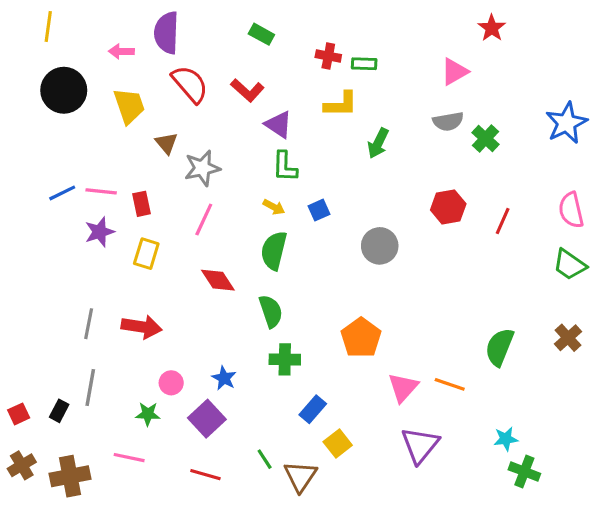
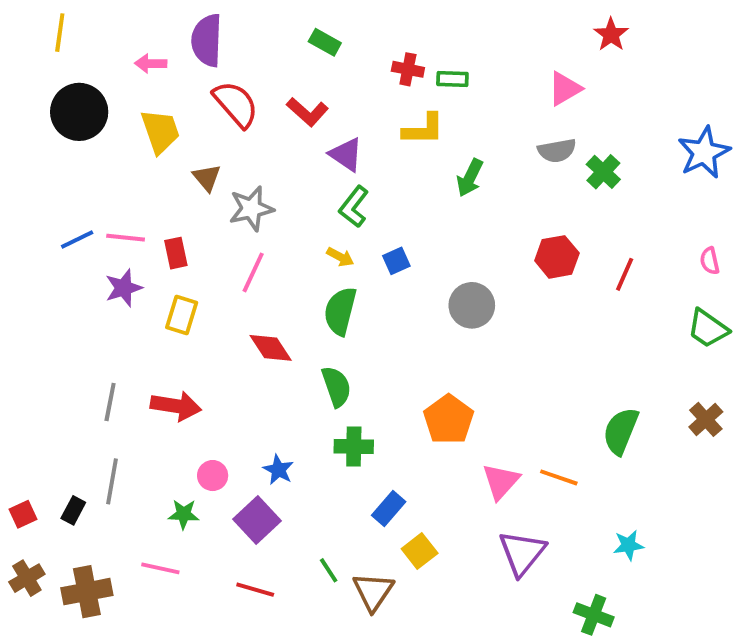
green L-shape: (285, 167) -> (354, 207), turned 36
pink semicircle: (571, 210) -> (710, 261), size x0.6
green cross: (524, 472) -> (594, 615), moved

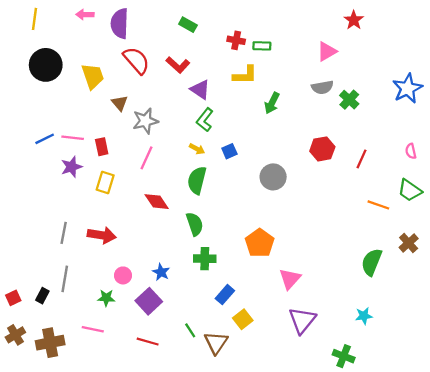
pink arrow: (151, 64) -> (85, 15), moved
green semicircle: (621, 431) -> (372, 262), moved
orange line: (559, 477) -> (378, 205), moved

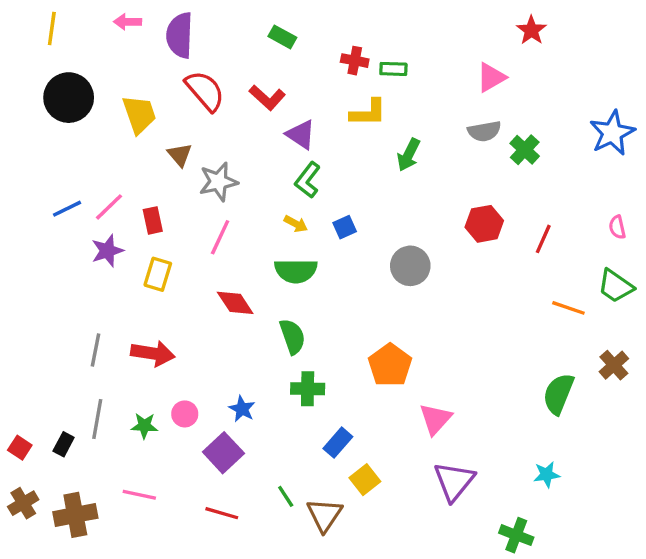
pink line: (73, 138) -> (109, 207), turned -50
green semicircle: (197, 180) -> (296, 271), turned -104
red square: (13, 298) -> (20, 448), turned -32
green star: (106, 298) -> (144, 426), moved

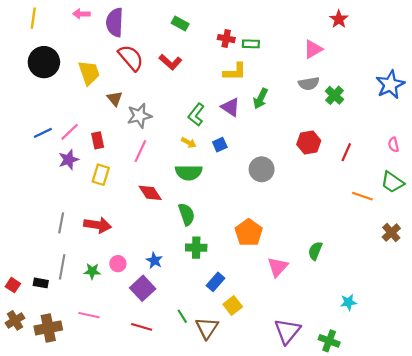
purple triangle: (301, 135) -> (230, 107), moved
green semicircle: (558, 394) -> (315, 251), moved, size x0.7
black rectangle: (64, 444) -> (41, 283), turned 72
purple triangle: (454, 481) -> (287, 331), moved

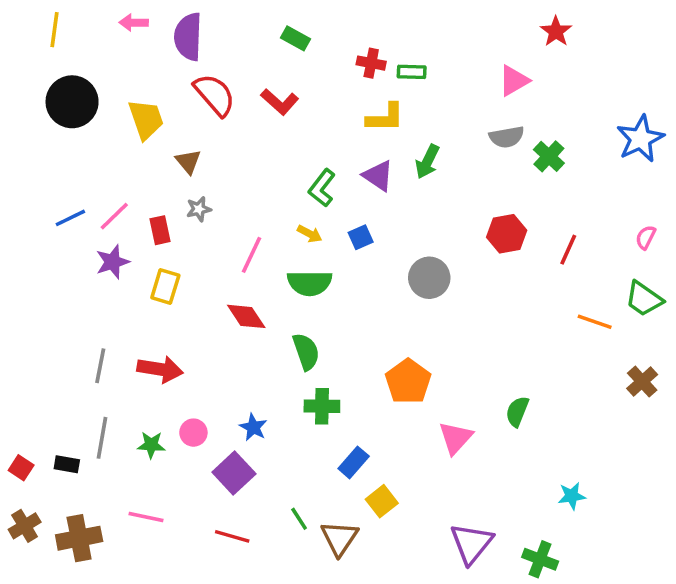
gray star: (139, 116) -> (199, 209), moved, size x0.6
pink semicircle: (393, 145) -> (646, 237), turned 40
pink line: (140, 151) -> (252, 255), moved

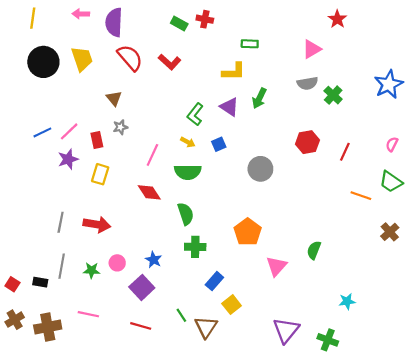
red cross: (371, 63) -> (205, 19), moved
yellow trapezoid: (146, 119) -> (82, 59), moved

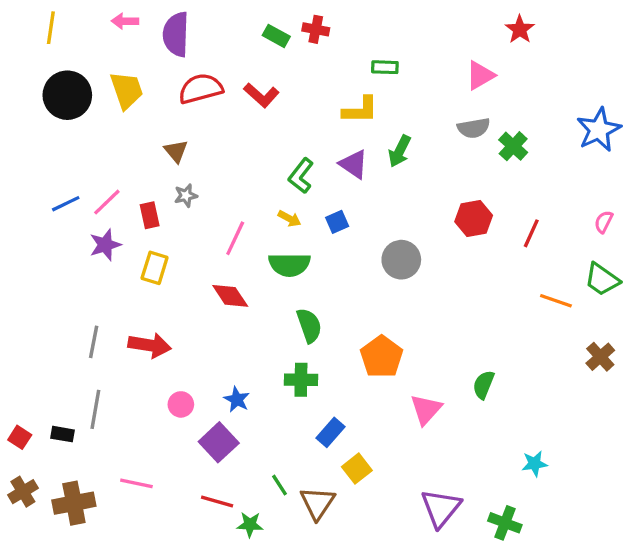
red semicircle: (130, 58) -> (201, 89), turned -64
green semicircle: (186, 214) -> (309, 325), moved
green star: (92, 270) -> (250, 525), moved

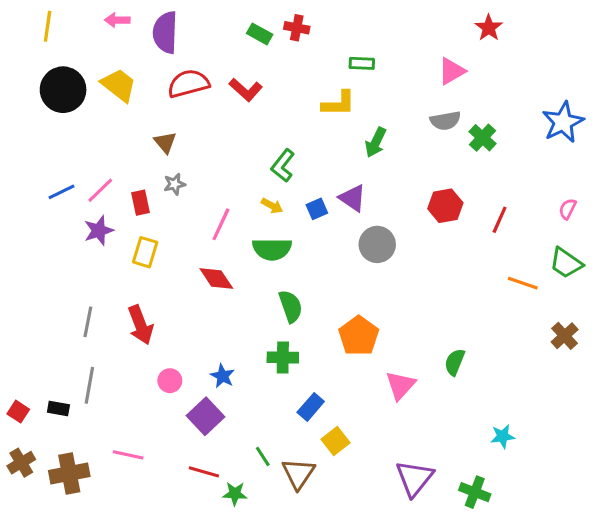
yellow trapezoid: (127, 90) -> (119, 85), turned -33
purple triangle: (354, 164) -> (352, 198), moved
red arrow: (150, 345) -> (140, 325), turned 60

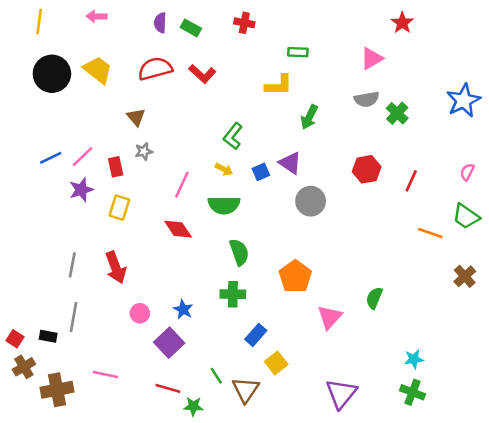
purple semicircle: (165, 32) -> (160, 23), moved, size x0.6
green rectangle: (260, 34) -> (191, 28), moved
brown cross: (21, 463) -> (24, 367), moved
green cross: (475, 492) -> (412, 392), moved

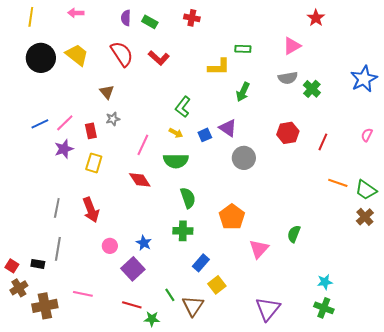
green rectangle: (298, 52) -> (243, 49), moved
red semicircle: (155, 69) -> (122, 54), turned 72
green trapezoid: (466, 216) -> (366, 190), moved

